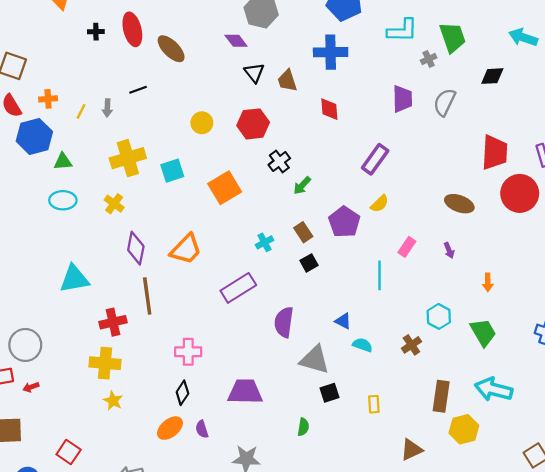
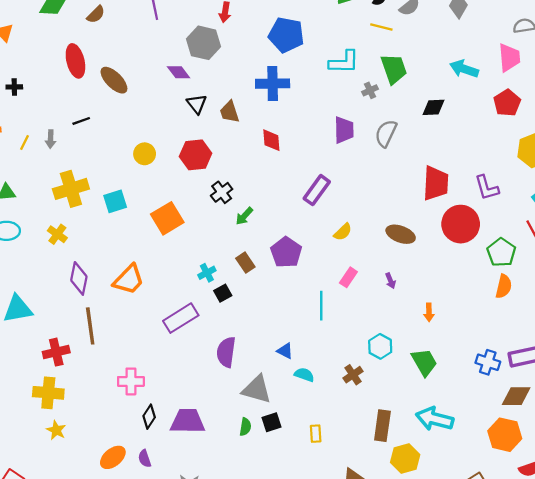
black cross: (96, 32) -> (14, 87), moved
yellow semicircle: (380, 204) -> (343, 232), moved
black square: (309, 263) -> (223, 293), moved
black diamond: (182, 393) -> (149, 417), moved
green semicircle: (303, 427) -> (245, 427), moved

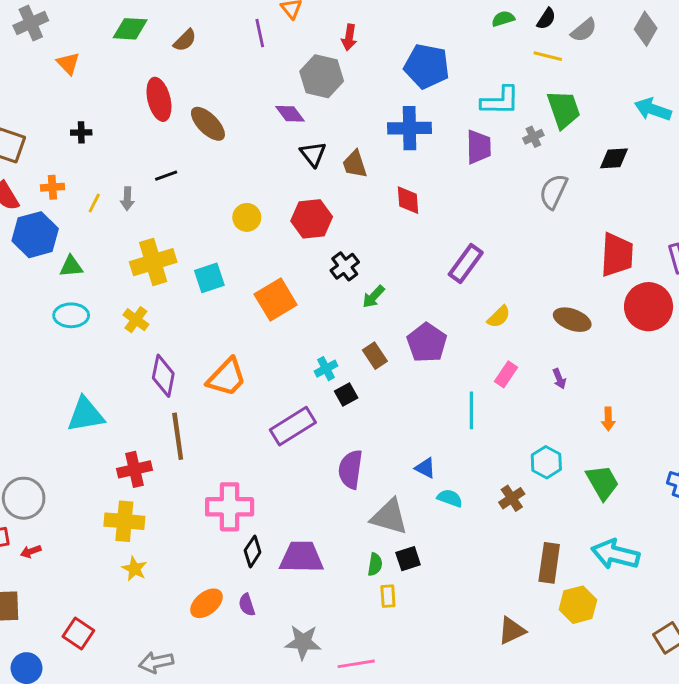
purple trapezoid: (344, 130) -> (479, 147), moved
pink cross: (131, 381) -> (230, 507), size x1.4
yellow rectangle: (316, 434) -> (388, 596), moved

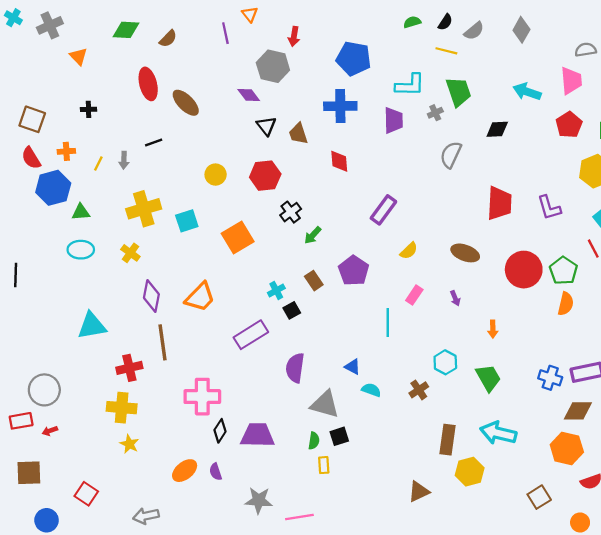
red circle: (649, 307) -> (524, 270), moved

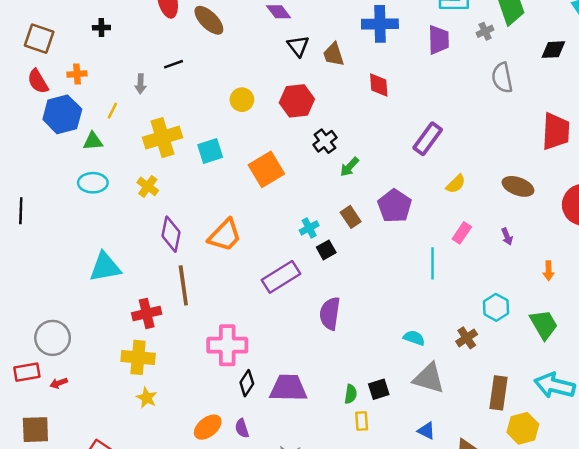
gray semicircle: (451, 155) -> (502, 78), turned -36
yellow line: (98, 163) -> (112, 111), moved
blue triangle: (352, 367) -> (426, 431), moved
gray triangle: (325, 404) -> (429, 378), moved

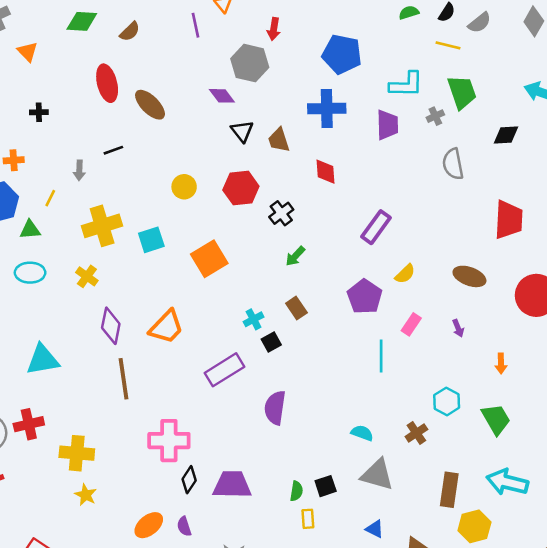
black cross: (325, 141) -> (281, 213), moved
purple pentagon: (395, 206) -> (365, 297), moved
red cross: (147, 313) -> (29, 424), moved

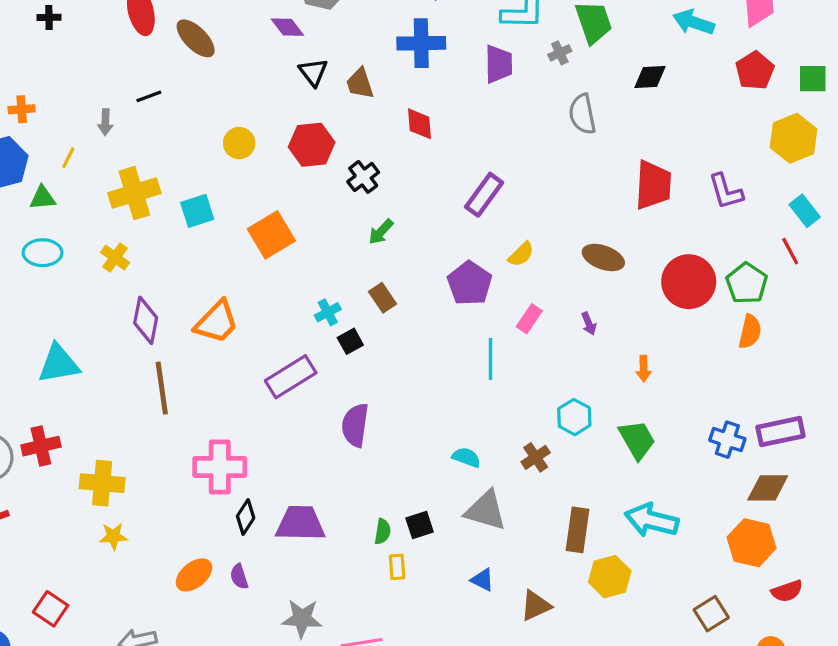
black cross: (39, 112) -> (49, 17), moved
yellow star: (86, 495) -> (113, 536), turned -30

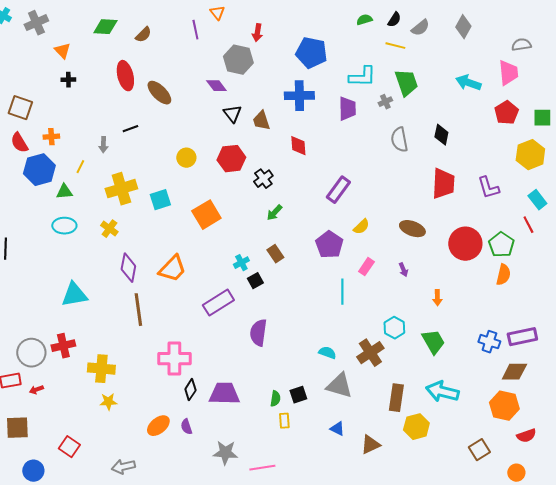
black diamond: (650, 77) -> (441, 135), moved, turned -75
brown cross: (536, 457) -> (370, 353), size x1.5

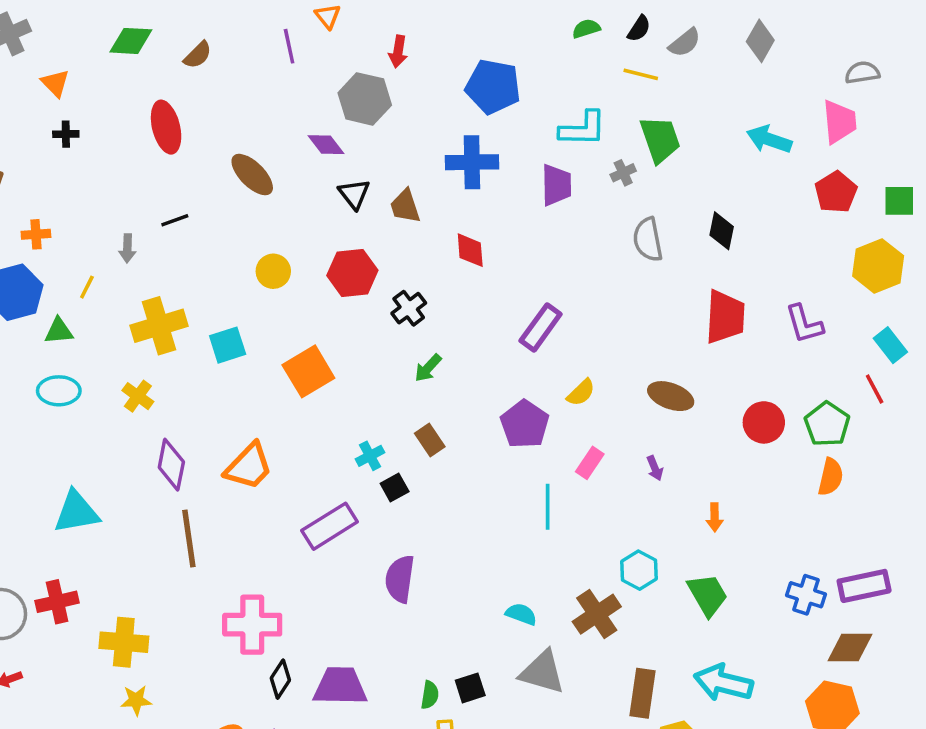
brown ellipse: (159, 93) -> (252, 175), moved
red circle: (465, 244) -> (764, 422), size x0.7

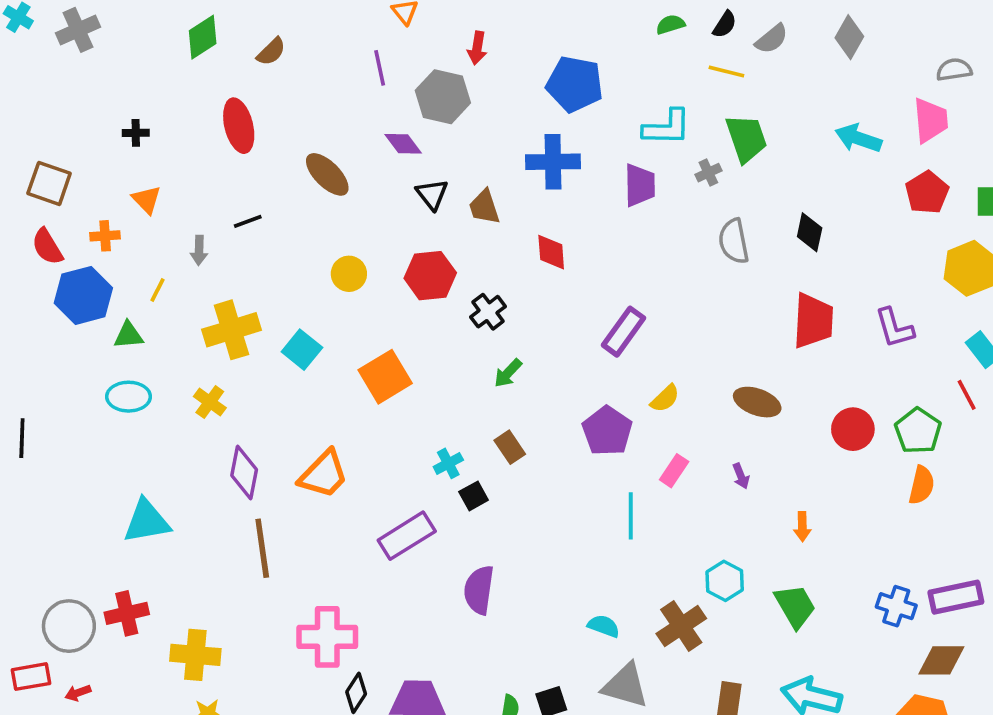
green diamond: (131, 41) -> (203, 37), turned -36
purple line: (289, 46) -> (380, 68), moved
orange triangle: (55, 83) -> (147, 200), moved
cyan square: (228, 345) -> (302, 350), turned -33

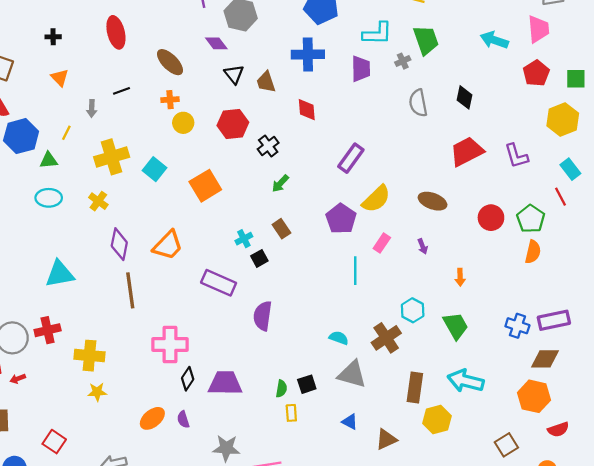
orange cross: (105, 236) -> (170, 100), moved
red trapezoid: (813, 321) -> (467, 151), turned -120
yellow semicircle: (665, 398) -> (376, 199), size x1.6
purple rectangle: (407, 536) -> (219, 283), turned 56

